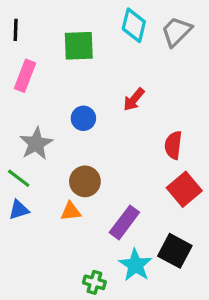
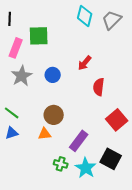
green square: (79, 46) -> (39, 36), moved
gray star: (36, 144) -> (22, 76), moved
red semicircle: (173, 145) -> (99, 87), moved
green cross: (94, 282) -> (61, 164), moved

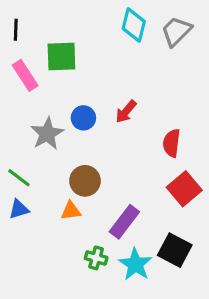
pink rectangle: (16, 48) -> (25, 75), turned -54
red arrow: (85, 63) -> (126, 112), moved
gray star: (22, 76) -> (47, 134), moved
red semicircle: (99, 87) -> (172, 143), moved

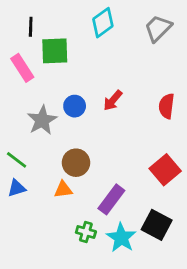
cyan diamond: (134, 25) -> (103, 23), moved, turned 40
black line: (16, 30) -> (31, 27), moved
red semicircle: (172, 143) -> (167, 106), moved

